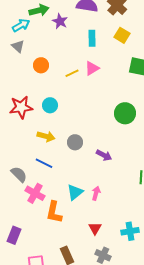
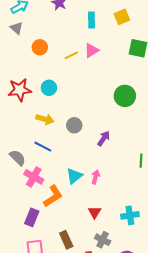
yellow square: (122, 35) -> (122, 17), turned 35
purple arrow: (104, 155) -> (104, 138), turned -84
orange L-shape: (54, 212) -> (53, 196), turned -135
purple rectangle: (14, 235) -> (32, 217), moved

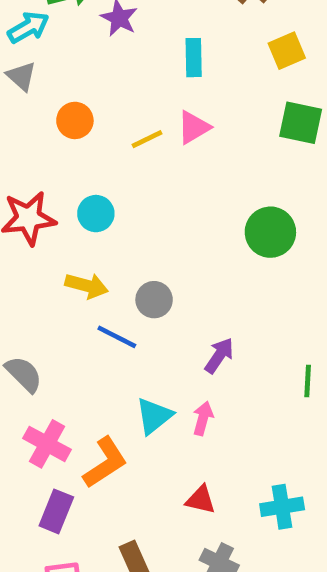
yellow square: (122, 17) -> (287, 51), moved
purple arrow: (104, 138) -> (219, 355), moved
blue line: (43, 147) -> (117, 337), moved
pink cross: (34, 177) -> (47, 444), moved
red triangle: (95, 212) -> (201, 500), turned -48

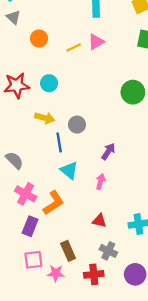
blue line: (117, 337) -> (59, 142), turned 54
cyan triangle: (154, 416) -> (69, 170), moved, turned -42

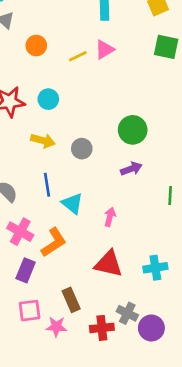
green circle: (133, 92) -> (133, 130), moved
blue line: (59, 142) -> (47, 185), moved
purple arrow: (108, 151) -> (131, 169), moved, turned 36
red triangle: (99, 221) -> (109, 264), size x1.6
gray cross: (108, 251) -> (127, 313), moved

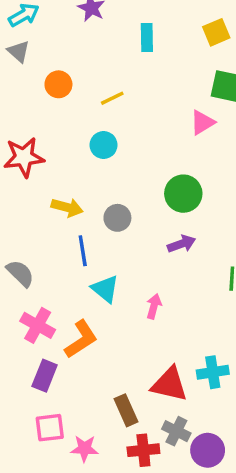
pink triangle: (105, 50) -> (202, 122), moved
cyan circle: (48, 99) -> (104, 145), moved
blue line: (47, 185) -> (83, 251), moved
red triangle: (109, 264) -> (169, 384), moved
brown rectangle: (71, 300) -> (126, 410), moved

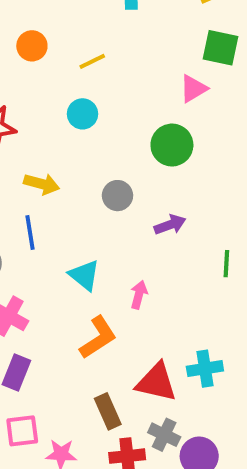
green circle: (183, 194) -> (172, 145), moved
gray circle: (117, 218) -> (117, 196), moved
blue line: (83, 251) -> (30, 232), moved
orange L-shape: (81, 339) -> (98, 337), moved

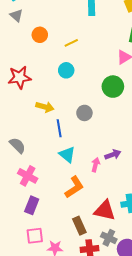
purple arrow: (170, 225) -> (113, 155), moved
blue line: (30, 232) -> (59, 128), moved

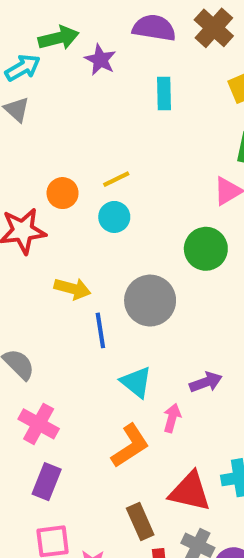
orange circle: (40, 35) -> (63, 193), moved
yellow line: (71, 43) -> (116, 179), moved
gray circle: (84, 113) -> (150, 301), size x1.6
cyan triangle: (67, 155) -> (136, 382), moved
pink arrow: (96, 165) -> (172, 418), moved

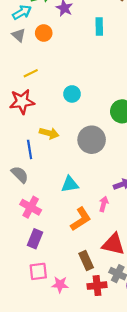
yellow line: (116, 179) -> (31, 73), moved
orange circle: (63, 193) -> (44, 33), moved
blue line: (100, 330) -> (30, 149), moved
cyan triangle: (136, 382) -> (70, 184), moved, turned -48

